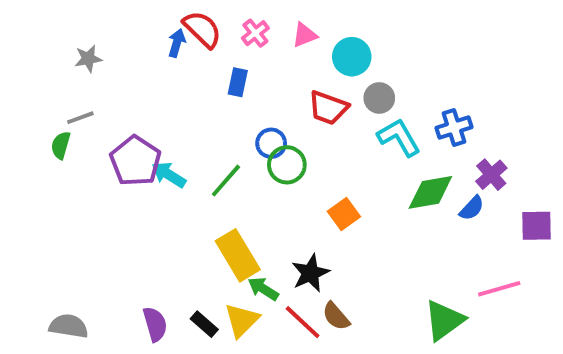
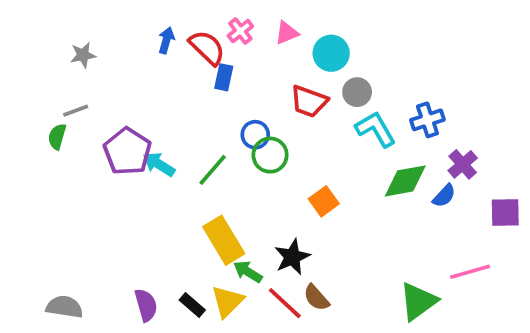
red semicircle: (202, 29) -> (207, 48), moved

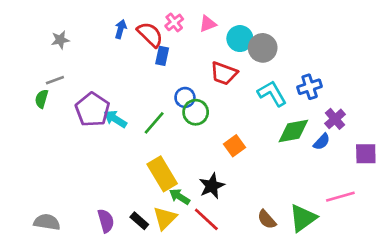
gray circle: (357, 92) -> (263, 48), moved, size x1.4
brown semicircle: (316, 298) -> (267, 219), moved

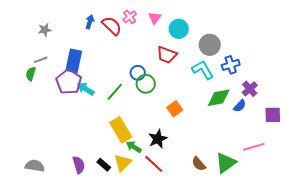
pink triangle: (208, 24) -> (155, 18), turned -32
gray circle: (263, 48) -> (210, 45), moved
blue rectangle: (162, 56) -> (74, 61), moved, size x1.6

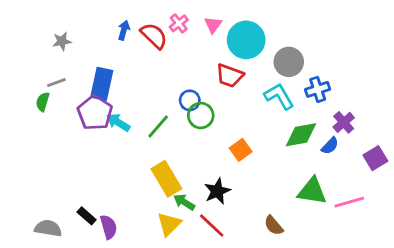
cyan circle: (179, 29) -> (246, 40), size x1.4
purple square: (273, 115) -> (375, 158), turned -30
green triangle: (226, 163) -> (312, 191), moved, turned 45
black rectangle: (104, 165) -> (87, 216), moved

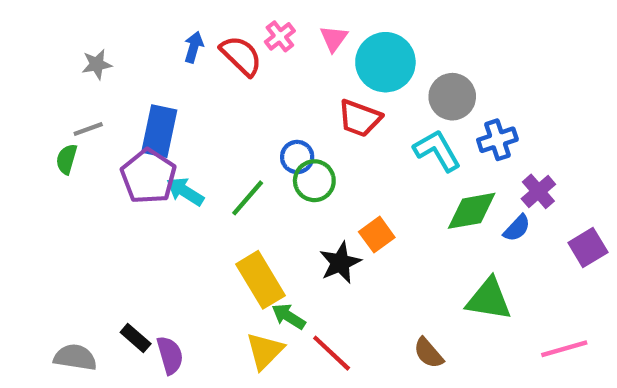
black star: (217, 191) -> (340, 263), moved
pink line: (349, 202) -> (564, 349), moved

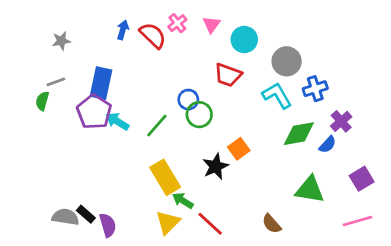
cyan circle: (385, 62) -> (244, 40), size x0.7
purple square: (588, 247) -> (362, 179), moved
gray semicircle: (75, 357) -> (65, 217), moved

